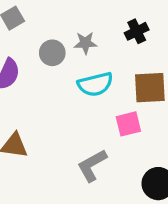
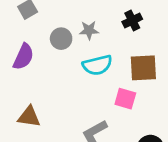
pink square: (128, 124) -> (125, 99), turned 30

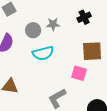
cyan semicircle: (97, 65) -> (43, 53), moved

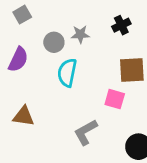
cyan semicircle: (43, 53) -> (67, 73), turned 115

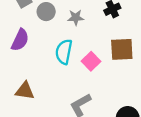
gray circle: (54, 42) -> (46, 12), moved
pink square: (115, 99) -> (91, 61), moved, turned 30

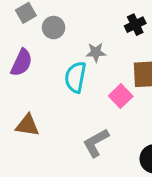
gray star: (76, 17) -> (96, 52), moved
pink square: (91, 61) -> (121, 96), moved

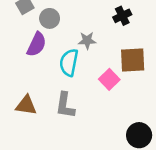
purple semicircle: (21, 63) -> (37, 44), moved
gray L-shape: (96, 143) -> (65, 105), moved, turned -52

